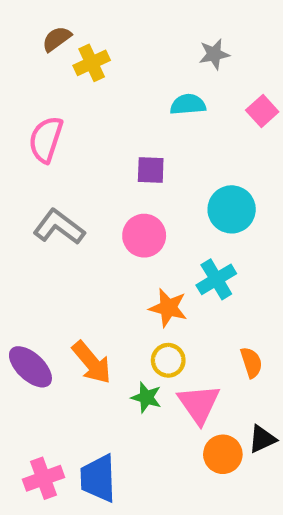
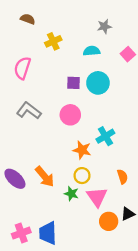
brown semicircle: (57, 39) -> (28, 19), turned 56
yellow cross: (92, 63) -> (53, 41), moved
cyan circle: (232, 209) -> (98, 83), moved

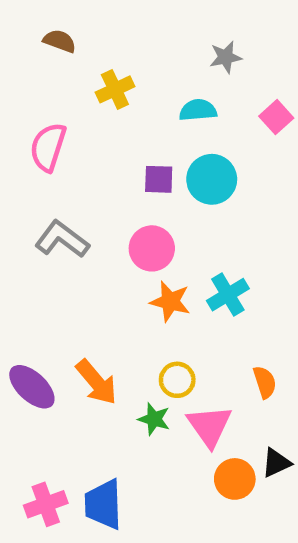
orange star: (82, 150) -> (170, 301), moved

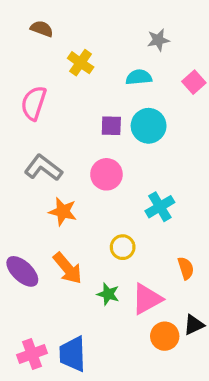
yellow cross: (115, 89) -> (81, 63), turned -30
orange star: (170, 301) -> (63, 212), moved
yellow circle: (177, 380) -> (123, 247), moved
pink triangle: (209, 426) -> (147, 299), turned 36

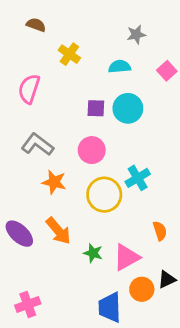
yellow circle: (123, 247) -> (104, 195), moved, size x1.6
blue trapezoid: (72, 354) -> (110, 307), moved

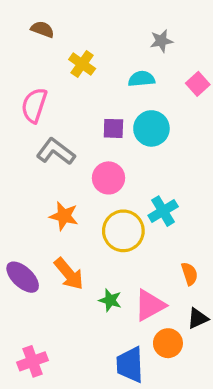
gray L-shape: (37, 145) -> (56, 152), moved
black triangle: (167, 280) -> (198, 318), moved

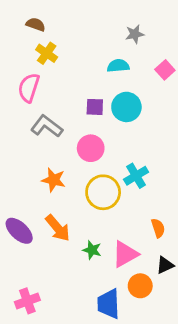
yellow cross: (82, 64) -> (47, 53), moved

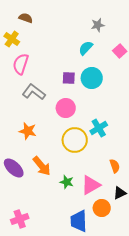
yellow cross: (47, 53) -> (12, 39), moved
cyan semicircle: (118, 66) -> (86, 48), turned -42
orange star: (54, 180) -> (28, 131), moved

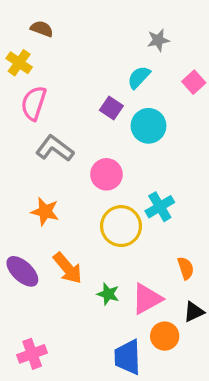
purple square: (69, 78) -> (111, 108), moved, turned 32

